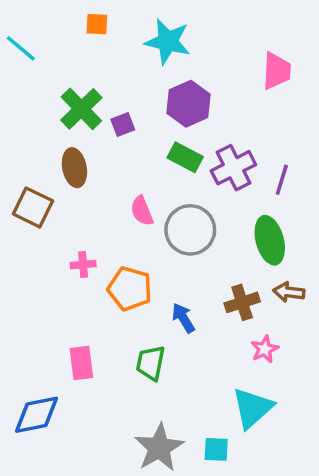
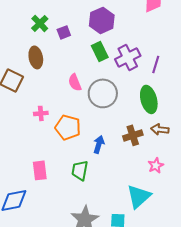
green cross: (81, 109) -> (40, 23), size x0.7
green rectangle: (185, 157) -> (100, 51), turned 36
blue arrow: (183, 318) -> (99, 144), turned 48
pink star: (265, 349) -> (156, 165), moved

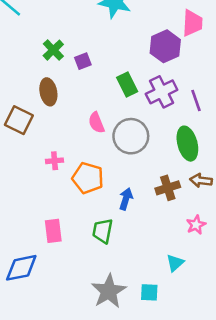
purple hexagon: (102, 20) -> (165, 46), moved
purple line: (156, 64) -> (196, 100), turned -36
cyan triangle: (139, 196) -> (175, 263), size x0.6

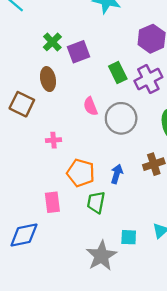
purple square: (83, 61) -> (79, 52), size x1.5
orange pentagon: (88, 178) -> (81, 173), moved
cyan square: (149, 292) -> (129, 237), moved

